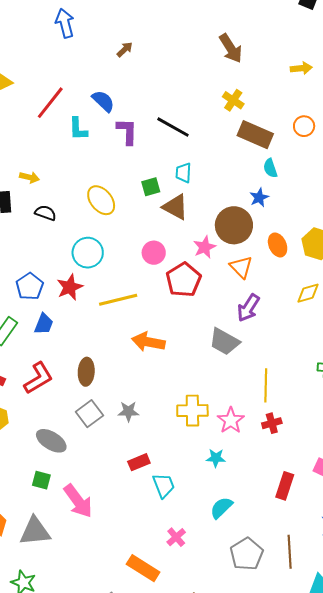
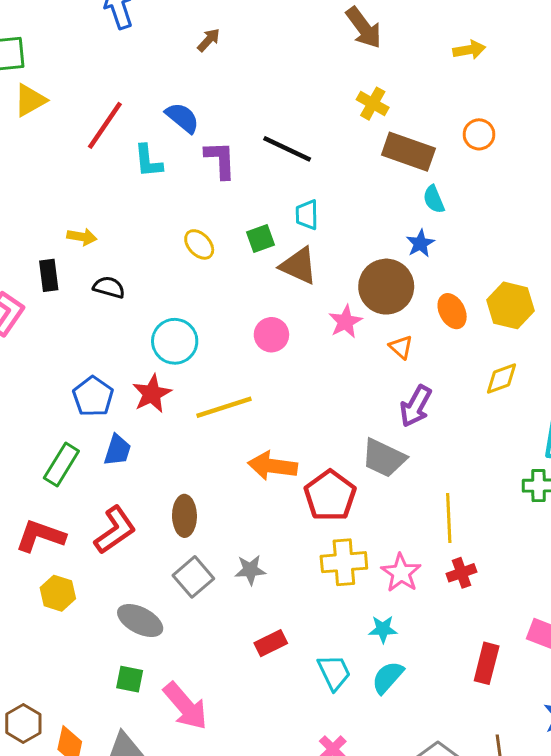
yellow ellipse: (101, 200) -> (199, 244), moved, size x0.7
orange triangle: (241, 267) -> (401, 347), size x0.7
red pentagon: (184, 280) -> (330, 496), moved
cyan trapezoid: (164, 485) -> (334, 672), moved
cyan semicircle: (221, 508) -> (388, 677), moved

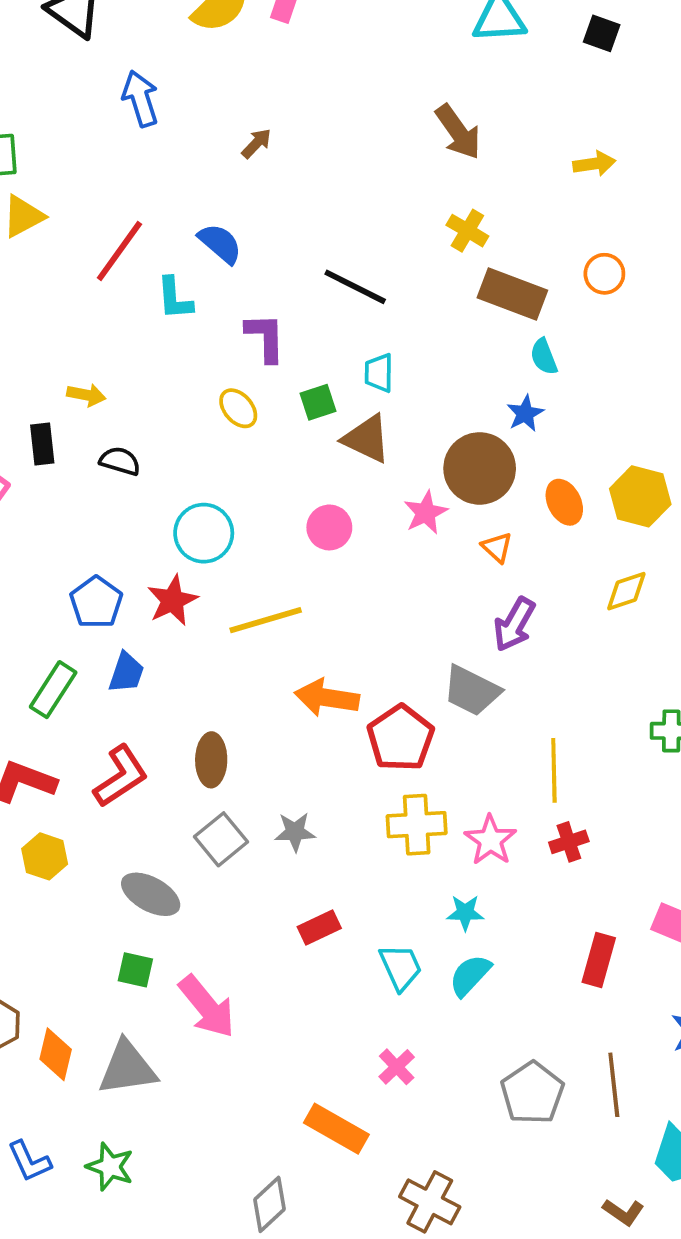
purple L-shape: (220, 160) -> (265, 337), moved

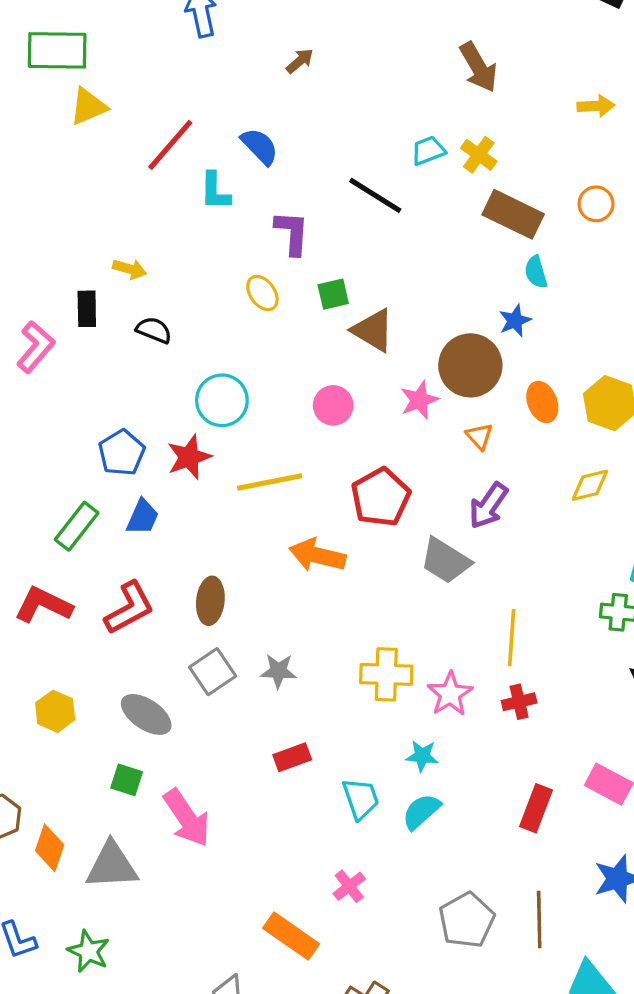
cyan trapezoid: (379, 373) -> (428, 151), moved, turned 63
red pentagon: (401, 738) -> (381, 497), moved
yellow hexagon: (45, 856) -> (55, 711), moved

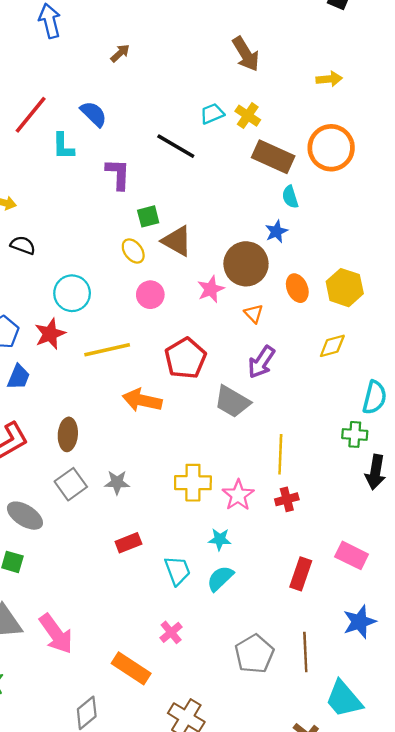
orange circle: (596, 204) -> (331, 148), size x1.8
yellow ellipse: (262, 293) -> (133, 251), moved
pink arrow: (187, 818) -> (56, 634), moved

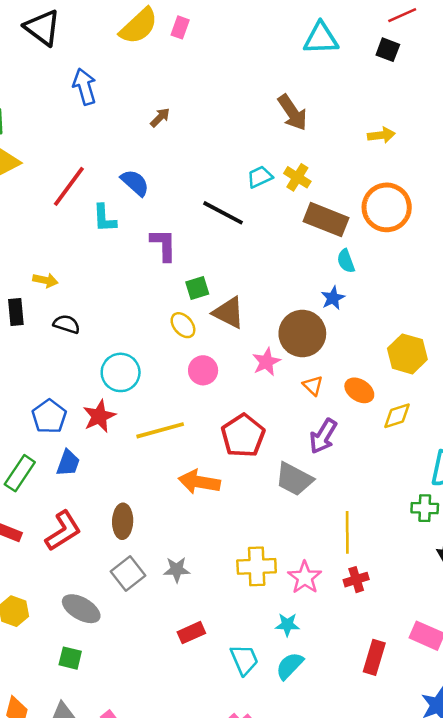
orange ellipse: (297, 288) -> (359, 390), moved, turned -32

